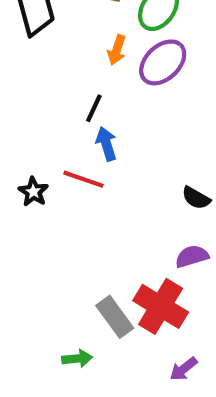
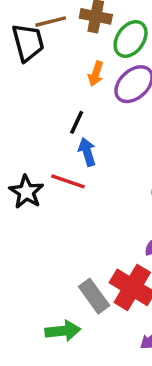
black star: (33, 192) -> (26, 192), size x1.4
green arrow: (77, 359) -> (63, 331), size x1.4

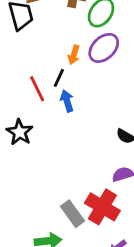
orange arrow: (96, 74) -> (74, 55), moved
red line: (68, 181) -> (37, 89), moved, turned 45

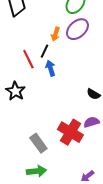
red cross: (102, 207) -> (70, 132), moved
gray rectangle: (72, 214) -> (38, 143), moved

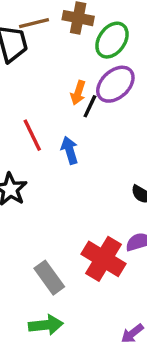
black line: (44, 51) -> (90, 106), moved

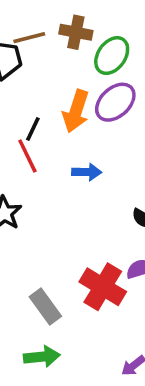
orange arrow: (78, 93) -> (76, 111), size x1.6
black line: (90, 106) -> (33, 129), moved
blue arrow: (70, 150) -> (87, 172), moved, turned 108

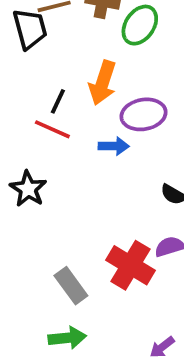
purple ellipse: (115, 102) -> (144, 114), moved, turned 33
red line: (27, 156) -> (52, 129), turned -40

